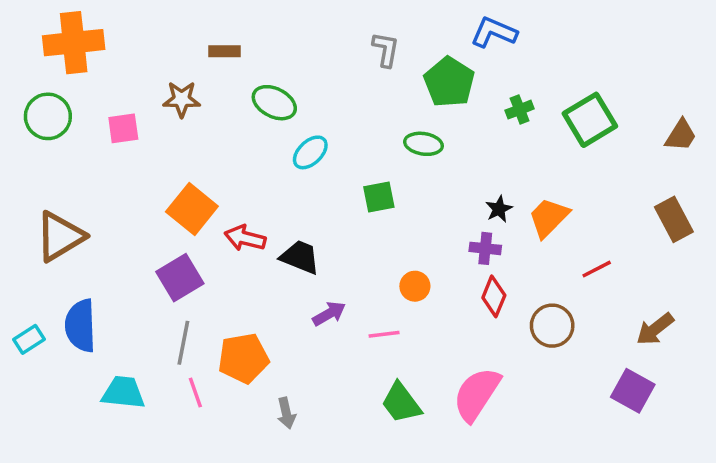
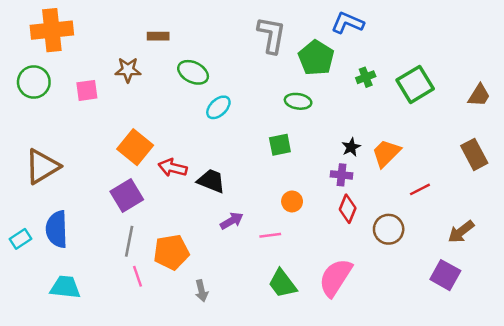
gray L-shape: (386, 49) -> (272, 35), size x1.5
green square: (379, 197) -> (280, 145), moved
cyan trapezoid: (123, 393) -> (65, 287), moved

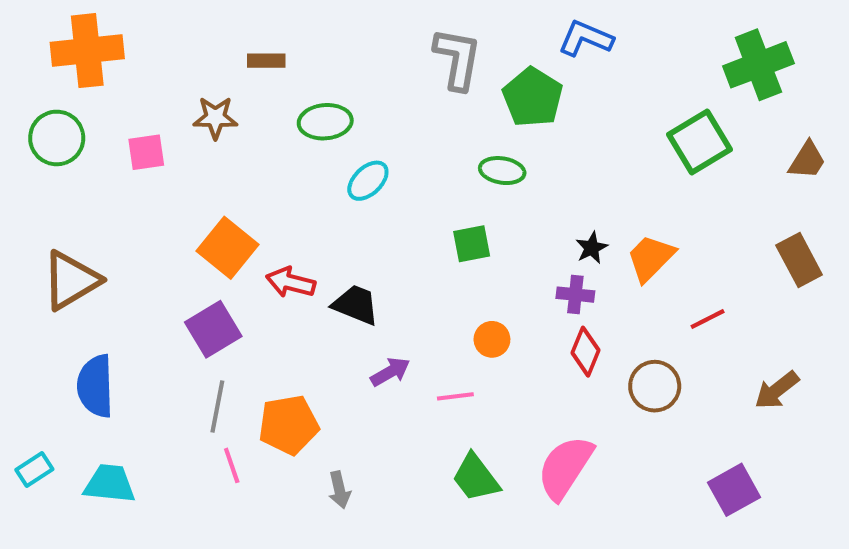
green ellipse: (193, 72) -> (325, 122), turned -32
green cross: (366, 77) -> (758, 65), moved, size x2.0
cyan rectangle: (21, 239) -> (34, 470), moved
purple square: (445, 275) -> (734, 490), moved, turned 32

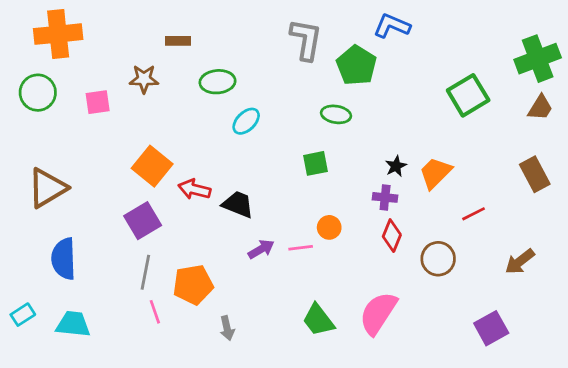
green cross: (758, 65) -> (538, 59), moved
pink line: (455, 396) -> (301, 248), moved

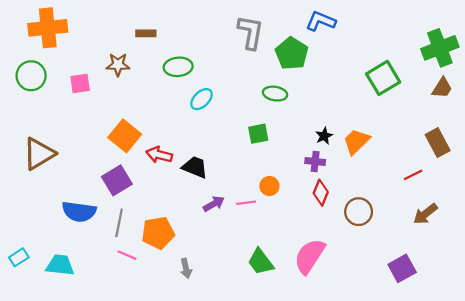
red line: (474, 214) -> (413, 175), moved
blue semicircle: (64, 259) -> (79, 212), moved, turned -80
pink line: (155, 312) -> (127, 255), turned -48

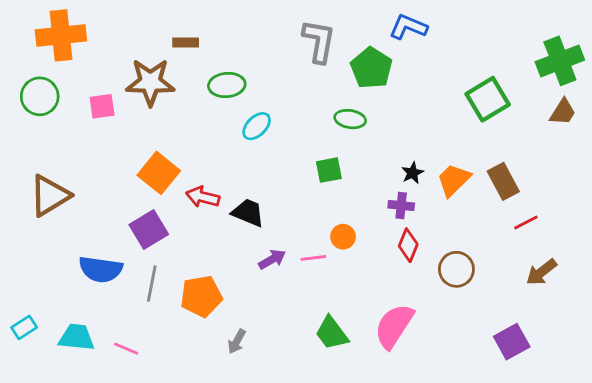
brown star: (118, 65) -> (150, 82), size x1.6
brown rectangle: (438, 143) -> (503, 181), moved
pink line: (127, 255) -> (126, 349), moved
gray arrow: (186, 268) -> (237, 342), turned 42

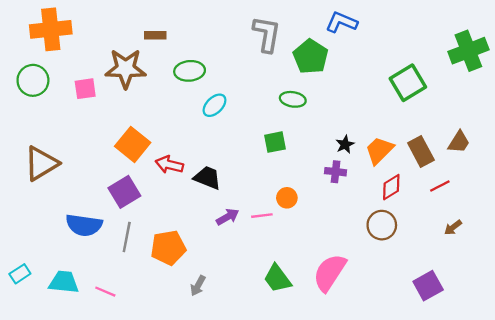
brown trapezoid: (563, 112) -> (459, 142), moved
red diamond: (408, 245) -> (391, 187), moved, turned 36
brown arrow: (541, 272) -> (453, 227), size x0.7

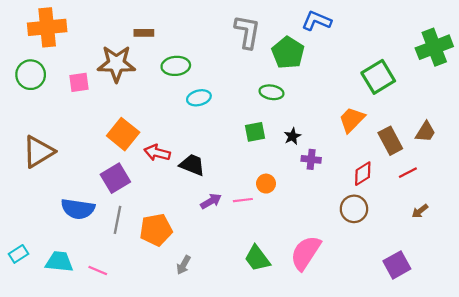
cyan ellipse: (214, 105) -> (199, 98), turned 30
black star: (345, 144) -> (292, 136), moved
orange trapezoid: (379, 150) -> (352, 120), moved

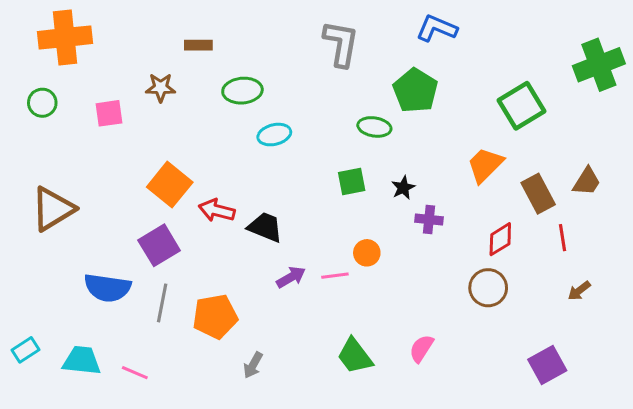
green pentagon: (288, 53) -> (415, 91), moved
brown star: (116, 64) -> (161, 88), size x0.6
green circle: (31, 75) -> (42, 103), size x0.7
red line: (408, 173) -> (562, 238), turned -72
pink semicircle: (306, 253) -> (421, 348), size x0.6

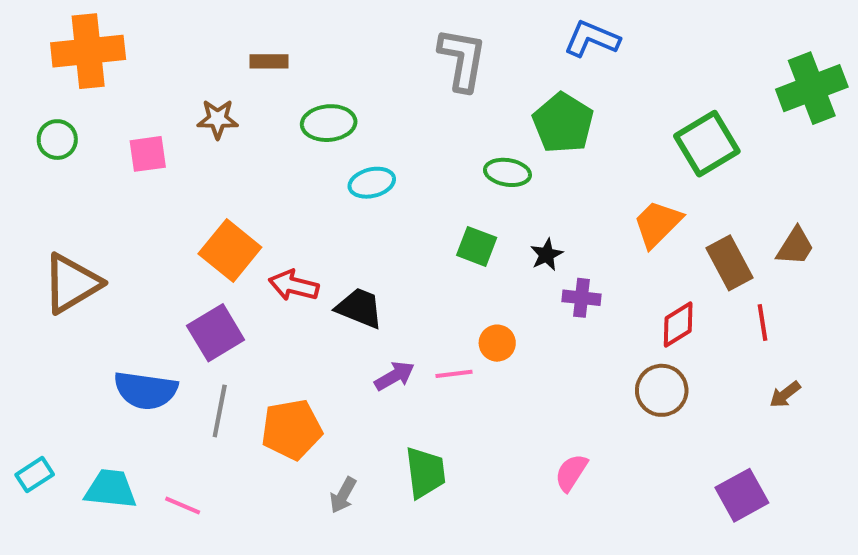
green square: (352, 182) -> (477, 246), turned 32
green trapezoid: (355, 356) -> (425, 473), moved, turned -150

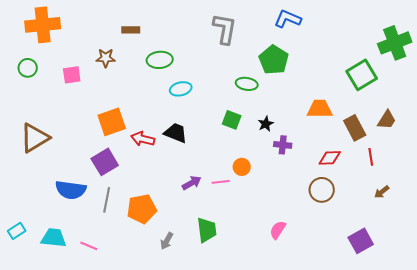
green square: (707, 144) -> (362, 75), moved
orange trapezoid: (658, 224) -> (320, 109), turned 44
orange square: (230, 251) -> (112, 122), turned 32
black trapezoid: (359, 308) -> (176, 133), moved
red diamond: (678, 325) -> (330, 158), turned 30

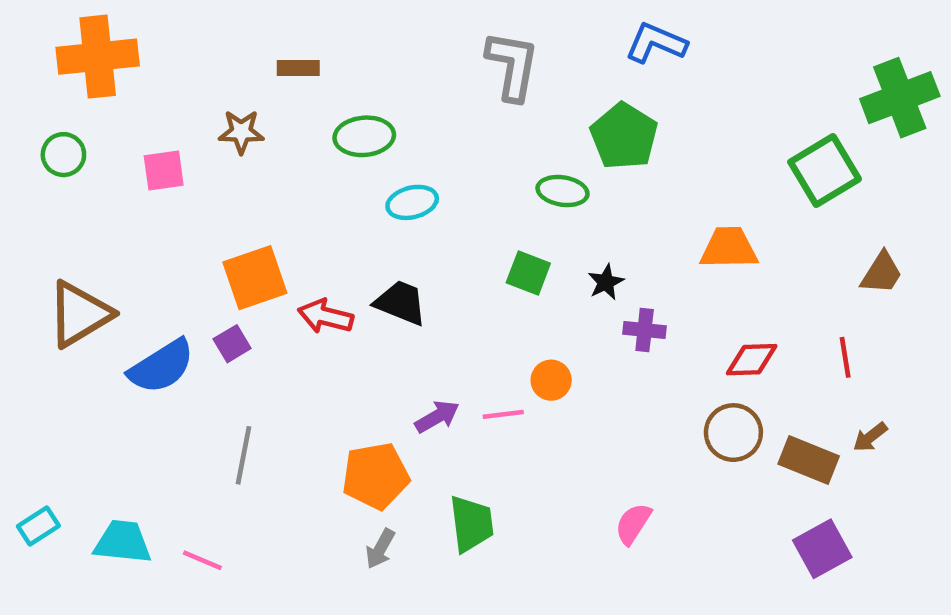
brown rectangle: (355, 128) -> (809, 460), moved, turned -40
purple square: (105, 162) -> (232, 344), moved, size x0.6
blue semicircle: (71, 190) -> (161, 366), moved, turned -40
orange pentagon: (142, 209) -> (376, 476), moved

